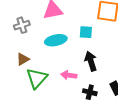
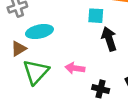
cyan ellipse: (56, 40) -> (39, 32), moved
black arrow: (91, 61) -> (109, 39), moved

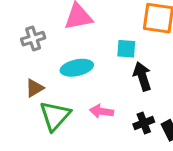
cyan ellipse: (39, 32) -> (77, 68), moved
black cross: (101, 89) -> (144, 123), moved, turned -35

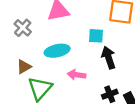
gray cross: (33, 39) -> (23, 28), turned -30
pink arrow: (102, 111) -> (77, 75), moved

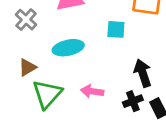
black arrow: (109, 58) -> (143, 73), moved
pink arrow: (77, 75) -> (92, 91), moved

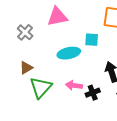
cyan ellipse: (68, 48) -> (69, 53), moved
black cross: (133, 101) -> (93, 93), moved

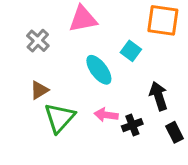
cyan square: (92, 40) -> (131, 51), turned 32
cyan ellipse: (69, 53) -> (99, 70), turned 65

